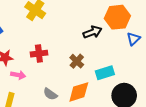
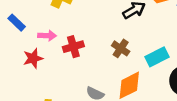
pink arrow: (18, 75) -> (47, 36), moved

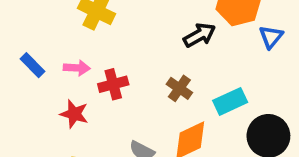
blue rectangle: (17, 23) -> (33, 65), moved
red star: (33, 58) -> (74, 114), moved, turned 30

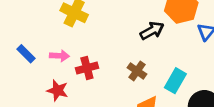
cyan rectangle: (230, 101) -> (175, 81), turned -35

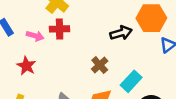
red cross: (87, 68) -> (60, 29), moved

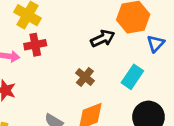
cyan rectangle: (131, 81) -> (132, 77), moved

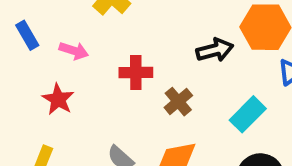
red cross: (35, 45) -> (136, 73), moved

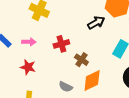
brown cross: (178, 102) -> (81, 60), moved

